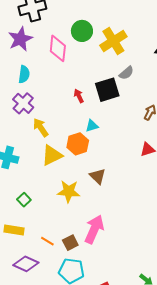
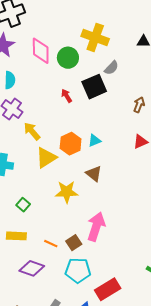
green circle: (82, 31) -> (68, 58), moved
yellow cross: (113, 41) -> (95, 38), turned -32
cyan triangle: (92, 126) -> (94, 141), moved

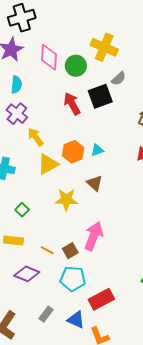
red arrow: (67, 96) -> (72, 104), size x1.6

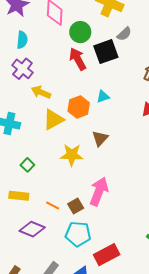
green circle: (76, 66) -> (80, 32), moved
yellow arrow: (35, 137) -> (41, 92), turned -30
cyan triangle: (97, 150) -> (103, 97), moved
brown triangle: (95, 183) -> (100, 138), turned 30

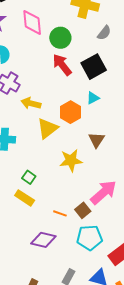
black square: (106, 52) -> (94, 67), moved
pink arrow: (99, 191) -> (104, 192), turned 36
yellow rectangle: (19, 196) -> (25, 198), moved, turned 36

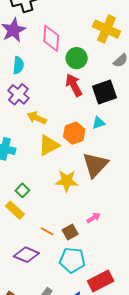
brown triangle: (96, 140) -> (95, 165), size x1.6
pink arrow: (104, 192) -> (94, 218), size x0.5

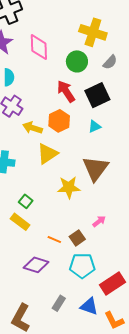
green circle: (77, 58) -> (77, 61), moved
orange hexagon: (74, 133) -> (59, 121), moved

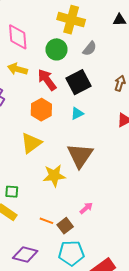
yellow arrow: (32, 128) -> (18, 69), moved
green square: (26, 201) -> (12, 192), turned -32
orange line: (54, 239) -> (46, 221), moved

